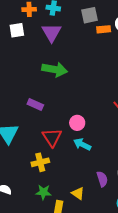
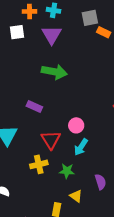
orange rectangle: (104, 29) -> (104, 32), turned 32
cyan arrow: (82, 144) -> (81, 147), turned -84
green star: (43, 192) -> (67, 171), moved

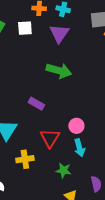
cyan arrow: (81, 147) -> (79, 148), turned -54
yellow cross: (39, 164) -> (25, 159), moved

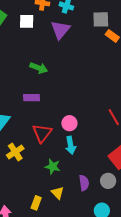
green arrow: (59, 71) -> (39, 68), moved, size x0.7
purple rectangle: (36, 104) -> (32, 98), turned -35
yellow cross: (25, 159) -> (15, 152), turned -30

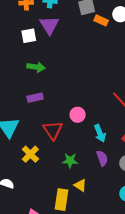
white square: (27, 21) -> (29, 36), moved
cyan arrow: (71, 145) -> (100, 133), moved
purple semicircle: (84, 183) -> (102, 158), moved
yellow rectangle: (36, 203) -> (61, 200), size x1.5

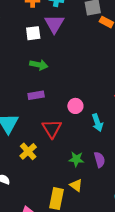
pink circle: (78, 115) -> (75, 106), moved
cyan arrow: (100, 133) -> (97, 123), moved
green star: (70, 161) -> (76, 159), moved

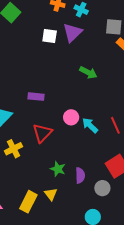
green arrow: (39, 65) -> (88, 72), moved
cyan arrow: (97, 123) -> (90, 125), moved, turned 138

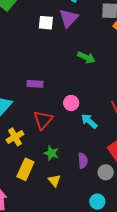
cyan arrow: (90, 125) -> (89, 121), moved
green star: (58, 169) -> (51, 153), moved
yellow rectangle: (28, 202) -> (25, 169), moved

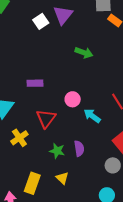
white square: (46, 23) -> (41, 21), turned -35
purple semicircle: (83, 161) -> (79, 148), moved
yellow rectangle: (25, 169) -> (32, 183), moved

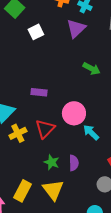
white square: (41, 21) -> (36, 32), moved
pink circle: (73, 99) -> (74, 113), size x1.5
yellow cross: (19, 138) -> (18, 133), moved
yellow triangle: (62, 178) -> (53, 190), size x1.6

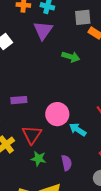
green arrow: (92, 69) -> (71, 57), moved
green star: (52, 162) -> (38, 159), moved

